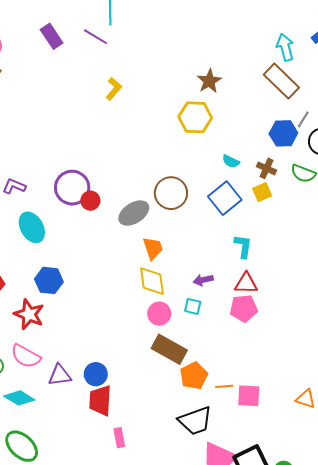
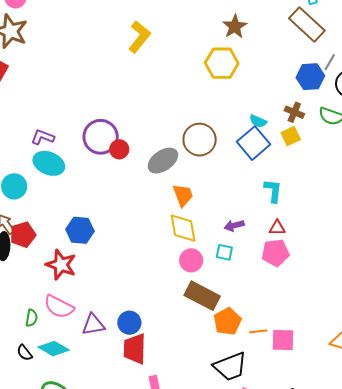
yellow L-shape: (114, 89) -> (139, 37), size x1.4
cyan semicircle: (231, 161) -> (258, 121), moved
cyan ellipse: (32, 227) -> (49, 163), moved, turned -36
red triangle: (246, 283) -> (277, 228), size x0.7

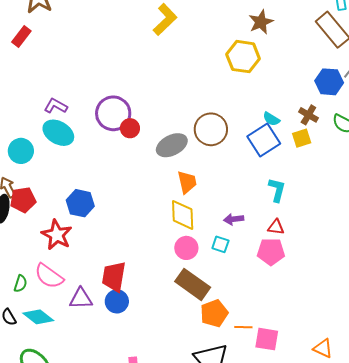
red trapezoid: (135, 349) -> (114, 277), moved

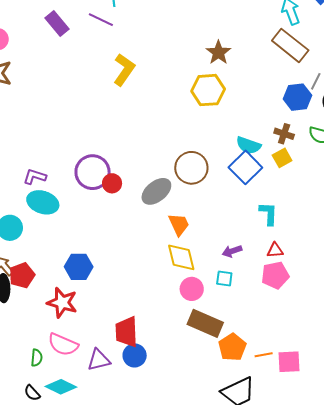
cyan semicircle: (271, 119) -> (248, 145), size x1.4

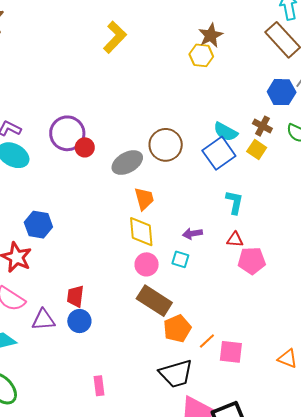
yellow hexagon: (208, 90) -> (201, 55), moved, size x0.7
yellow square: (282, 158) -> (257, 150), turned -36
pink pentagon: (275, 275) -> (252, 261), moved
red trapezoid: (127, 332) -> (75, 296), size x0.7
orange line: (264, 355) -> (207, 341), turned -42

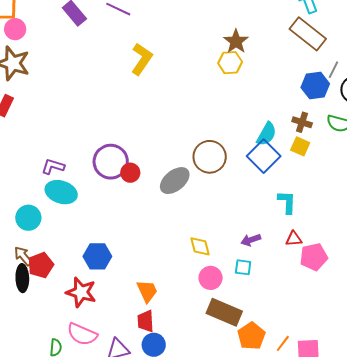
cyan semicircle: (226, 132) -> (267, 134), turned -80
orange trapezoid: (144, 199) -> (147, 291), moved
yellow diamond: (141, 232) -> (200, 246), size x0.7

